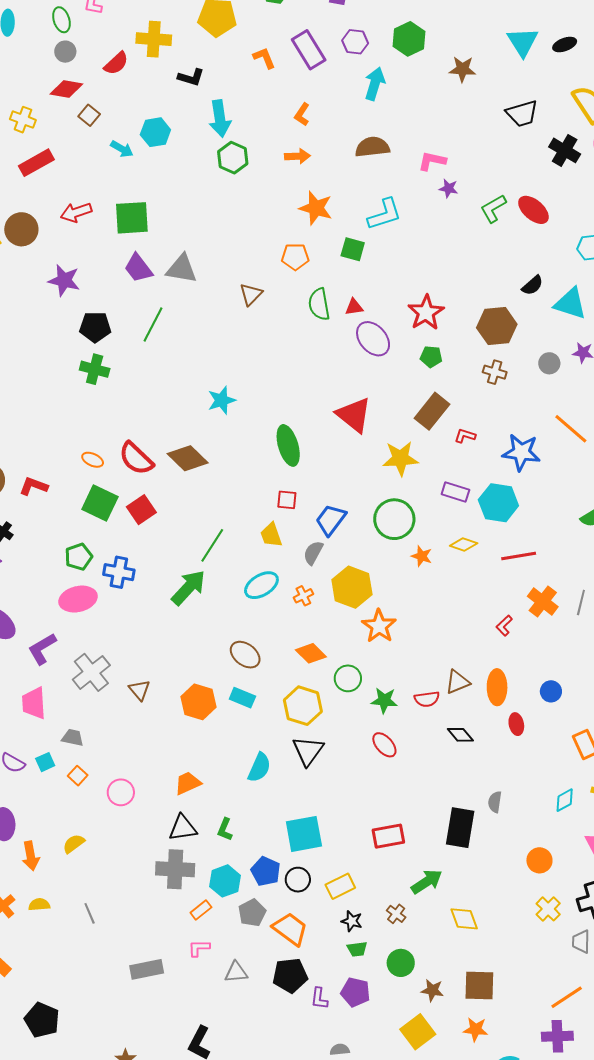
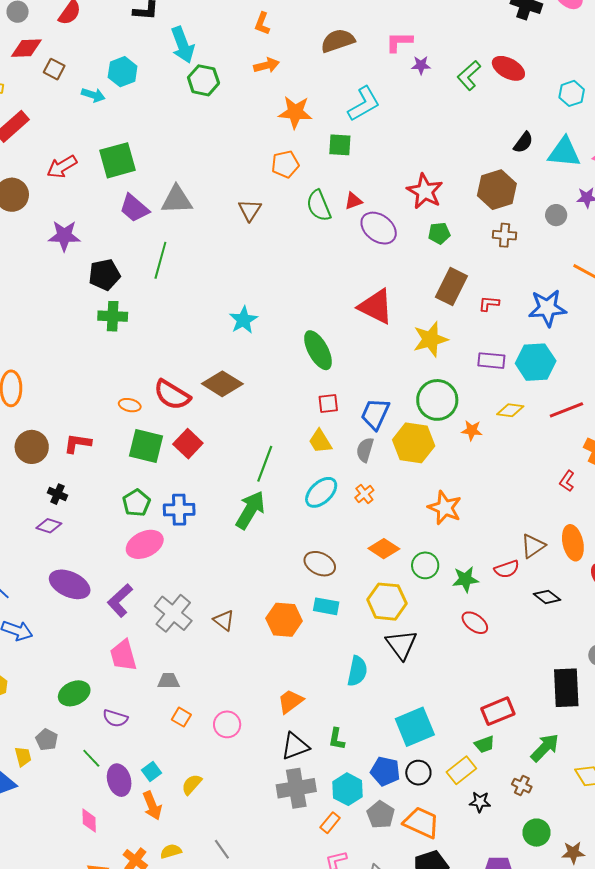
yellow hexagon: (352, 587) -> (414, 443), moved
cyan square: (45, 762) -> (152, 772), moved
green trapezoid: (357, 949) -> (484, 744), moved

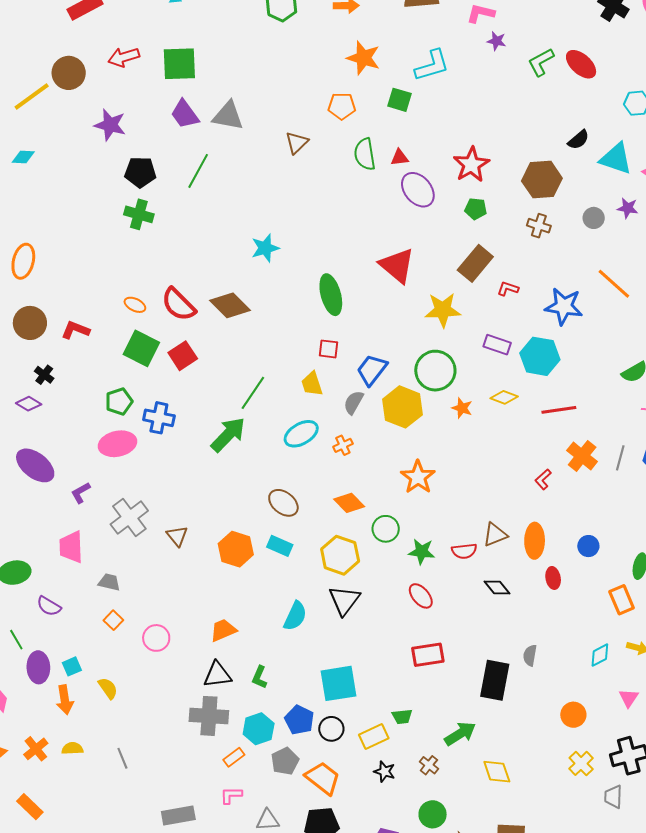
purple L-shape: (120, 600) -> (81, 493), size x0.7
red rectangle: (498, 711) -> (428, 655), moved
yellow semicircle: (192, 784) -> (108, 688), turned 90

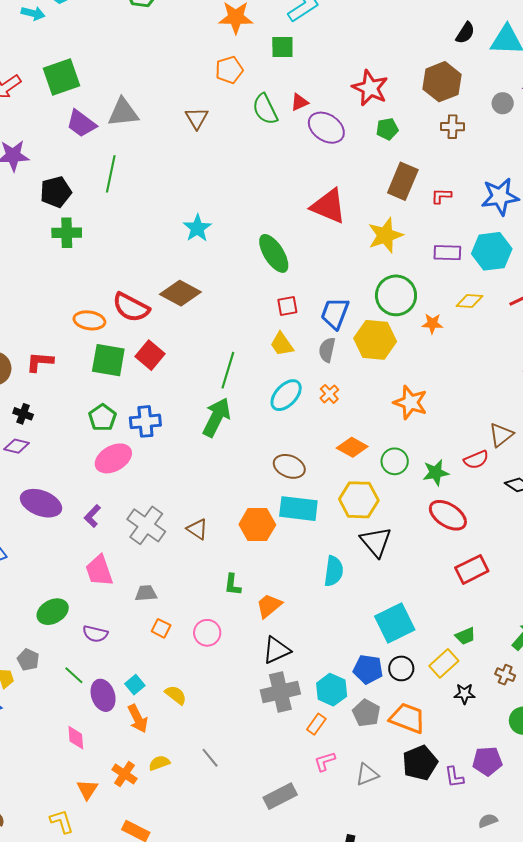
orange ellipse: (135, 305) -> (89, 320), size x1.4
cyan rectangle: (280, 546) -> (298, 509), size x1.5
red ellipse: (421, 596) -> (448, 515), size x1.4
green L-shape: (259, 677) -> (233, 585), moved

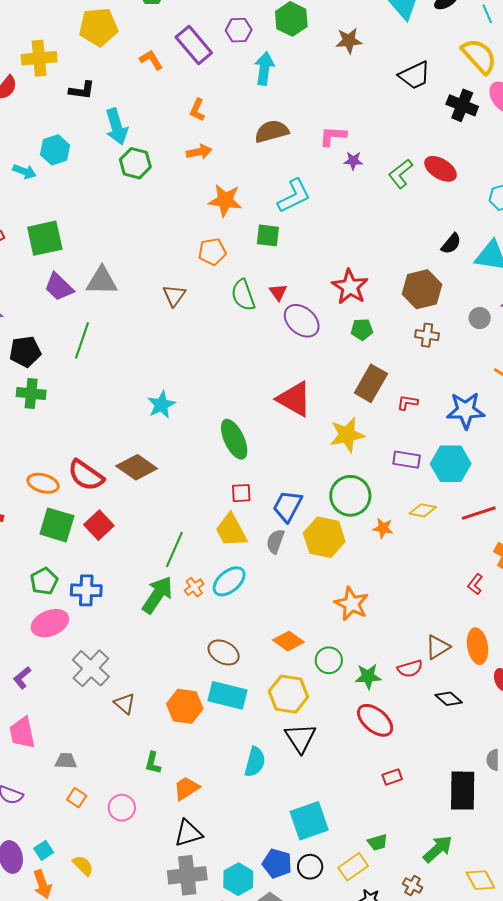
red triangle: (299, 102) -> (278, 292), turned -48
yellow trapezoid: (282, 344) -> (231, 530), size x1.4
orange cross: (329, 394) -> (194, 587), moved
gray cross: (146, 525) -> (91, 668), moved
red rectangle: (472, 569) -> (392, 777), size x0.6

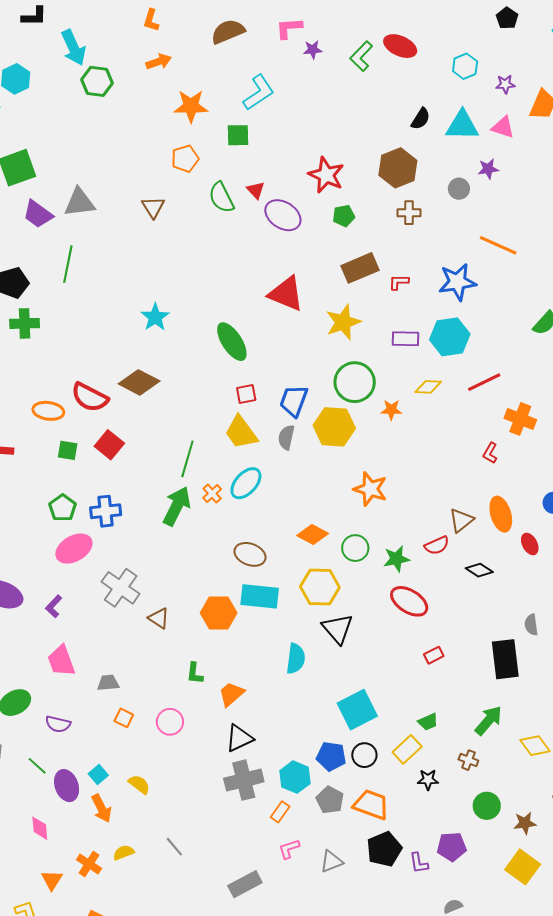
brown rectangle: (371, 383) -> (360, 268), turned 45
green square: (57, 525) -> (68, 450), size x0.6

